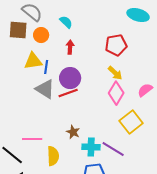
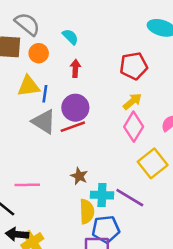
yellow arrow: (115, 73) -> (132, 101), turned -84
yellow semicircle: (53, 156) -> (87, 212), moved

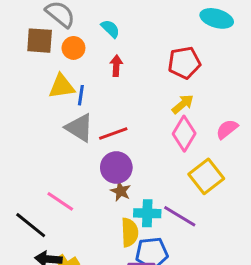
purple circle: (75, 108) -> (116, 168), moved
pink line: (27, 185) -> (60, 201), turned 35

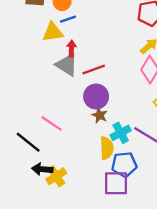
red arrow: (116, 66) -> (71, 48), moved
blue line: (81, 95) -> (68, 19), moved, turned 63
cyan cross: (147, 213) -> (121, 133), turned -30

